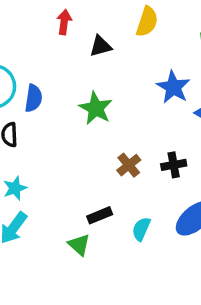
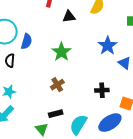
brown cross: (129, 165) -> (57, 85), moved
cyan semicircle: (141, 229) -> (78, 125), size x1.5

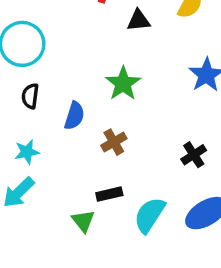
blue semicircle: (26, 41) -> (74, 116), moved
black cross: (102, 90) -> (194, 155), turned -32

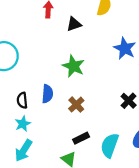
black semicircle: (30, 96) -> (22, 100), moved

